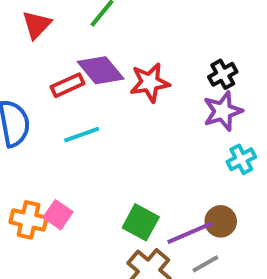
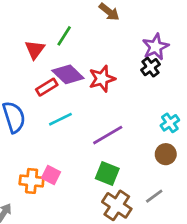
red triangle: (37, 25) -> (35, 50), moved
purple star: (223, 111) -> (156, 47), moved
brown circle: (221, 221) -> (166, 154), moved
purple line: (190, 233) -> (108, 135), moved

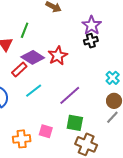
black cross: (150, 67) -> (91, 41), turned 32
pink square: (51, 175) -> (46, 131), moved
gray line: (154, 196) -> (112, 117), moved

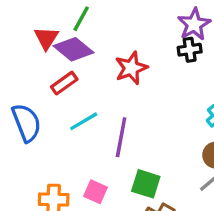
purple diamond: (33, 57) -> (73, 49), moved
purple line: (70, 95) -> (121, 137), moved, turned -45

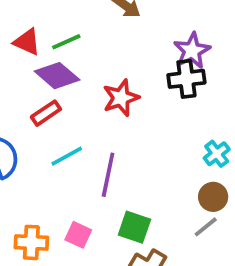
green line: (81, 19) -> (66, 42), turned 36
red triangle: (46, 38) -> (27, 42), moved, turned -40
black cross: (190, 50) -> (186, 79), size x1.4

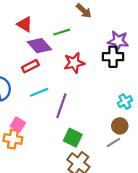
green line: (66, 42) -> (62, 32), moved
purple star: (192, 51) -> (118, 41), turned 30
pink square: (78, 235) -> (18, 124), moved

